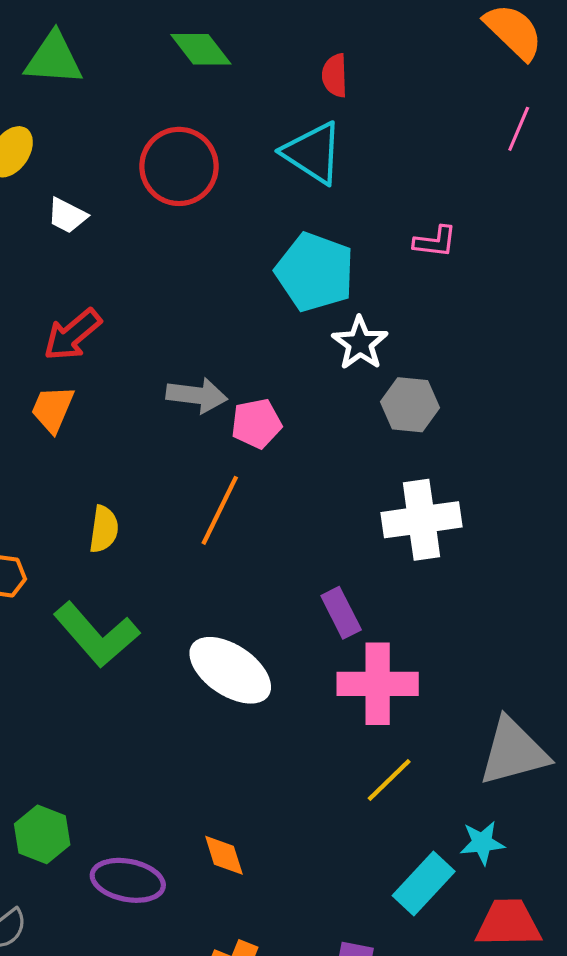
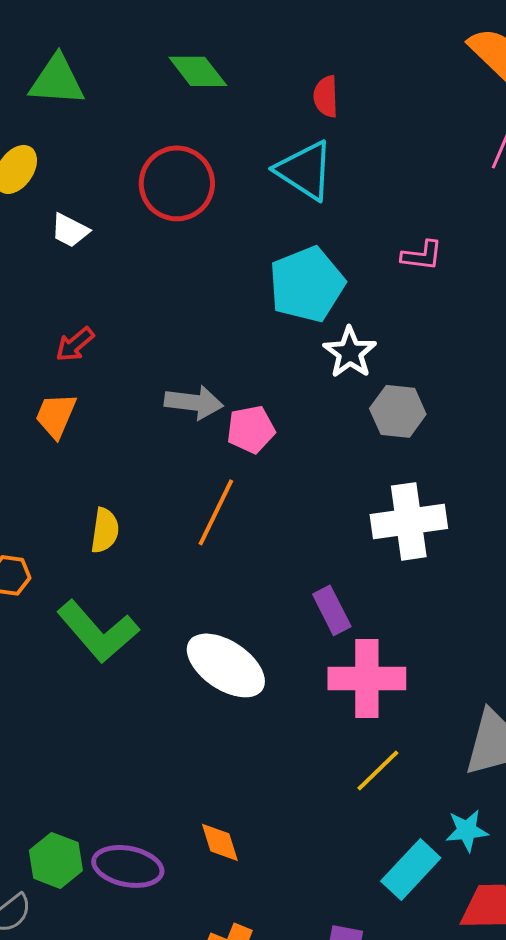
cyan pentagon: (315, 272) -> (307, 284), turned 30
red arrow: (72, 335) -> (75, 344), size x0.7
green hexagon: (42, 834) -> (56, 860), moved

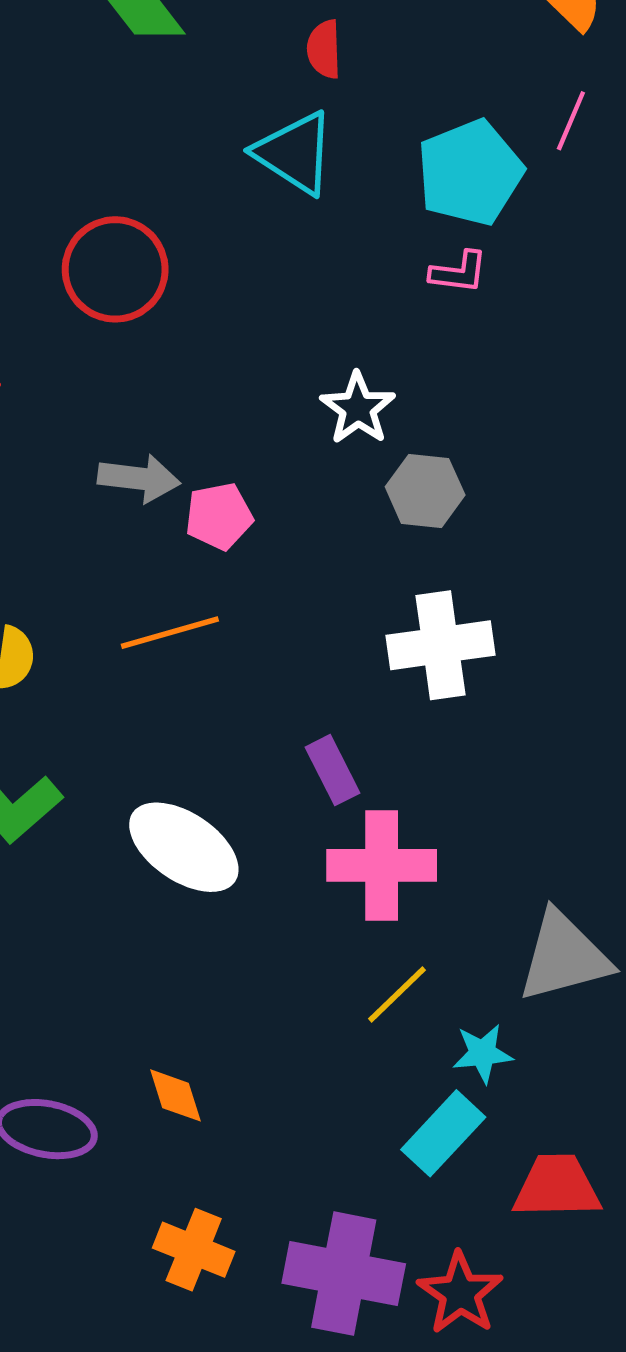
red circle: (177, 183) -> (115, 269), moved
cyan pentagon: (307, 284) -> (470, 173), moved
orange line: (216, 512) -> (170, 633), turned 48
cyan star: (467, 830) -> (483, 1053), moved

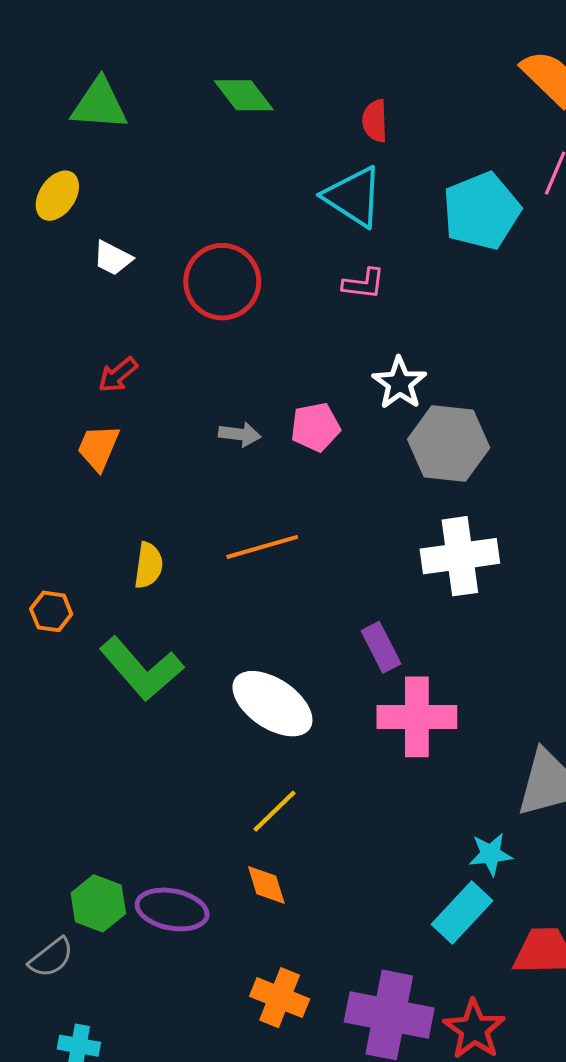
pink L-shape: (459, 272) -> (364, 284), moved
gray arrow: (139, 478) -> (240, 434), size x0.7
gray hexagon: (425, 491) -> (449, 443), size x1.4
pink pentagon: (219, 516) -> (315, 427), moved
yellow line: (397, 994) -> (274, 811), moved

